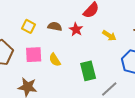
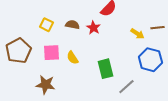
yellow arrow: (109, 36) -> (137, 34), moved

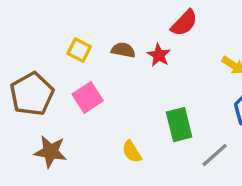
pink square: (51, 53) -> (88, 97), turned -30
yellow semicircle: (72, 58) -> (132, 152), moved
brown star: (45, 85) -> (50, 152), moved

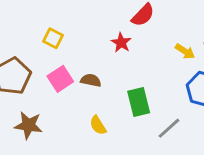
brown semicircle: (123, 50) -> (91, 80), moved

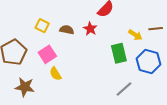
brown semicircle: (91, 80) -> (67, 30), moved
green rectangle: (139, 102) -> (119, 53), moved
yellow semicircle: (98, 125) -> (55, 74), moved

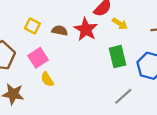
red star: (90, 29) -> (86, 29), size x1.5
yellow arrow: (135, 35) -> (120, 24), moved

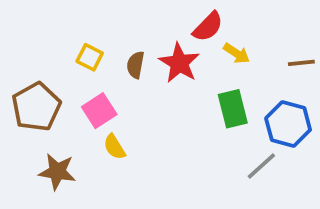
brown semicircle: (60, 30) -> (135, 65), turned -91
gray line: (123, 96) -> (261, 166), moved

